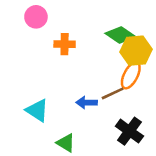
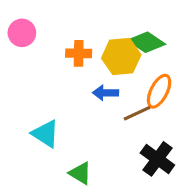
pink circle: (36, 17) -> (22, 33), moved
yellow hexagon: (136, 51) -> (121, 56), moved
blue arrow: (87, 103) -> (105, 93), moved

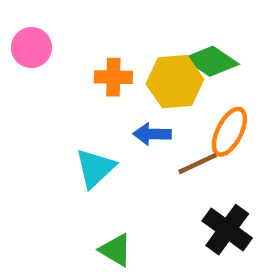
cyan triangle: (46, 134) -> (95, 168), moved, turned 44

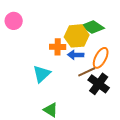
orange cross: (113, 77) -> (58, 47), moved
blue arrow: (152, 134) -> (76, 55), moved
black cross: (227, 230) -> (99, 84), moved

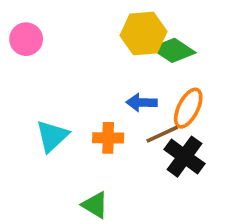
yellow hexagon: (77, 36) -> (143, 34), moved
orange cross: (58, 47) -> (108, 138), moved
cyan triangle: (42, 74) -> (52, 136), moved

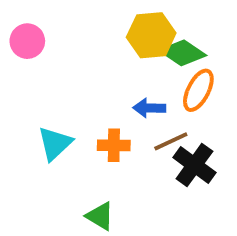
orange ellipse: (188, 108) -> (198, 90), moved

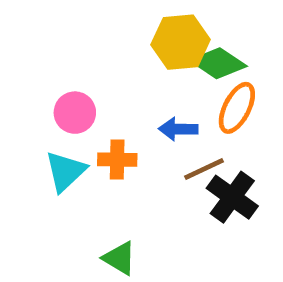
pink circle: (27, 41) -> (75, 113), moved
orange cross: (114, 145) -> (117, 160), moved

